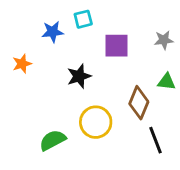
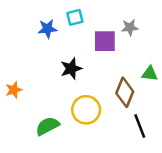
gray star: (164, 40) -> (130, 27), moved
orange star: (22, 64) -> (14, 90), moved

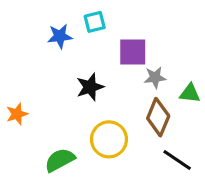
gray star: (130, 27) -> (155, 77), moved
black line: (140, 126) -> (177, 160), turned -35

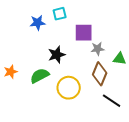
green semicircle: (60, 160) -> (40, 76), moved

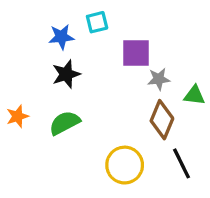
black star: (57, 55) -> (66, 74), moved
yellow circle: (69, 88) -> (125, 165), moved
black line: (112, 101) -> (181, 163), turned 30

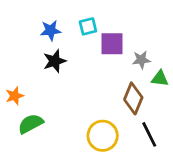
cyan square: (97, 22) -> (88, 26), moved
gray star: (159, 79) -> (141, 60), moved
green semicircle: (65, 123) -> (31, 124), moved

